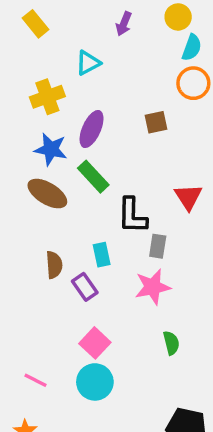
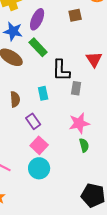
purple rectangle: (85, 287) -> (33, 121), moved
pink star: (153, 287) -> (79, 123), moved

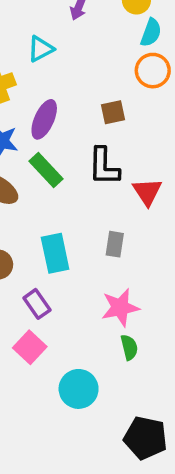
black L-shape: (61, 70) -> (104, 166), moved
cyan rectangle: (43, 93) -> (55, 253), size x1.5
pink square: (39, 145) -> (30, 347), moved
cyan circle: (39, 168) -> (79, 389), moved

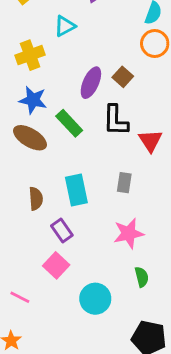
brown square: (113, 112) -> (123, 77), turned -36
purple ellipse: (44, 119) -> (91, 83), moved
green semicircle: (129, 347) -> (142, 277), moved

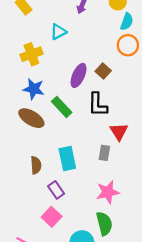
red triangle: (150, 141) -> (119, 132), moved
green semicircle: (142, 277) -> (104, 224), moved, size x1.5

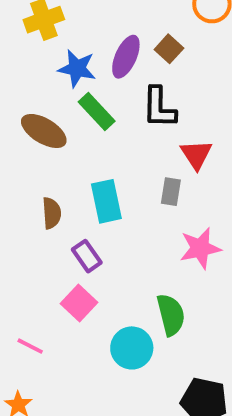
blue star: (34, 89) -> (77, 68), moved
pink star: (108, 192) -> (200, 248), moved

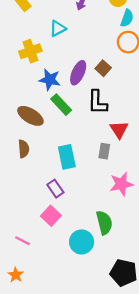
brown semicircle: (52, 213) -> (24, 149), moved

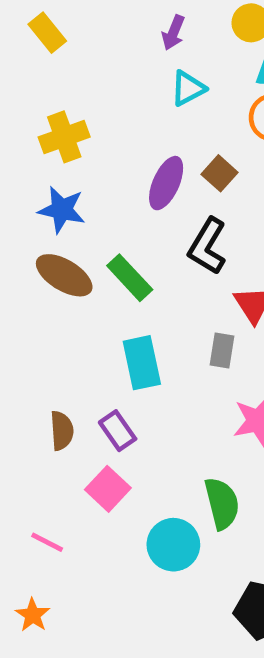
cyan triangle: (58, 28) -> (188, 88), moved
blue star: (50, 80) -> (62, 210), moved
black L-shape: (97, 102) -> (207, 246), turned 30
green rectangle: (61, 105) -> (130, 278), moved
brown semicircle: (24, 149) -> (62, 431), moved

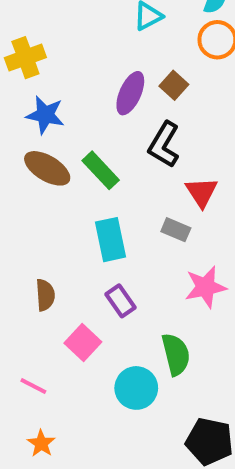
yellow cross: (64, 137) -> (25, 58), moved
gray rectangle: (222, 351) -> (176, 230), turned -76
purple rectangle: (118, 431) -> (120, 301), moved
orange star: (33, 615) -> (41, 443), moved

